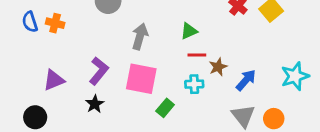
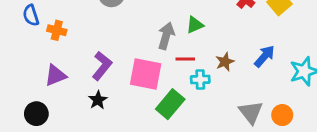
orange cross: (55, 23) -> (57, 30), moved
gray arrow: (140, 36) -> (166, 36), moved
red line: (197, 55) -> (185, 59), moved
blue arrow: (246, 80) -> (264, 56), moved
green rectangle: (165, 108) -> (170, 104), size x1.5

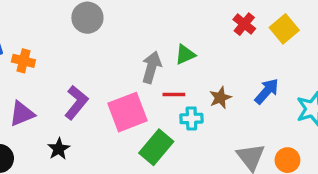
pink square: (146, 74) -> (127, 112), turned -32
black star: (98, 100) -> (59, 149), moved

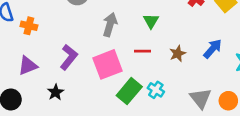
green triangle: (185, 54) -> (151, 21), turned -35
gray arrow: (151, 67) -> (110, 25), moved
cyan cross: (191, 118) -> (156, 90), moved, turned 35

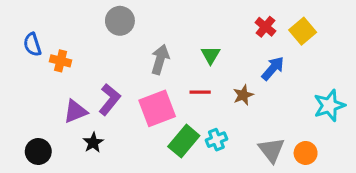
blue arrow: (213, 49) -> (273, 68), moved
purple triangle: (28, 66) -> (75, 111), moved
cyan cross: (156, 90) -> (216, 140), turned 35

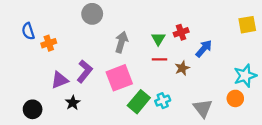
red cross: (265, 27) -> (181, 32), moved, turned 32
yellow square: (303, 31) -> (247, 25), moved, turned 30
orange cross: (61, 61) -> (49, 43), turned -32
red line: (200, 92) -> (159, 59), moved
orange circle: (306, 153) -> (235, 98), moved

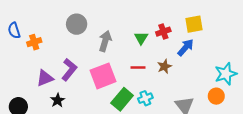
gray circle: (92, 14) -> (77, 24), moved
yellow square: (247, 25) -> (194, 24), moved
red line: (159, 59) -> (138, 68), moved

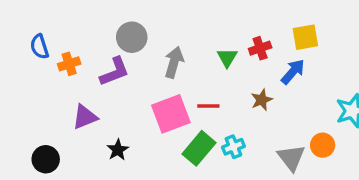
red line: (138, 68) -> (208, 106), moved
purple L-shape: (69, 70) -> (115, 72), moved, turned 30
orange circle: (216, 96) -> (323, 145), moved
black star: (58, 100) -> (118, 150), moved

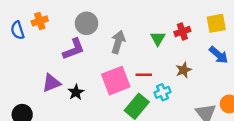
orange cross: (69, 64) -> (40, 21), moved
blue arrow: (293, 72) -> (219, 55), moved, turned 90
cyan cross: (233, 147) -> (162, 92), moved
black star: (118, 150) -> (76, 92), moved

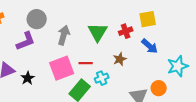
red cross: (182, 31) -> (126, 31), moved
green triangle: (158, 38) -> (98, 32), size x1.5

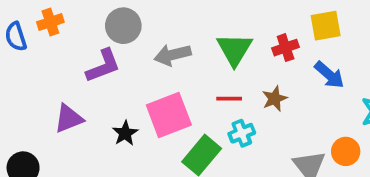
gray arrow: (64, 35) -> (173, 55), turned -120
red line: (86, 63) -> (229, 99), moved
black star: (28, 78) -> (125, 133), moved

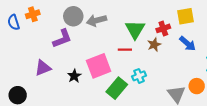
gray arrow: (173, 55) -> (97, 20), moved
red line: (229, 99) -> (125, 50), moved
brown star: (275, 99) -> (154, 45), moved

